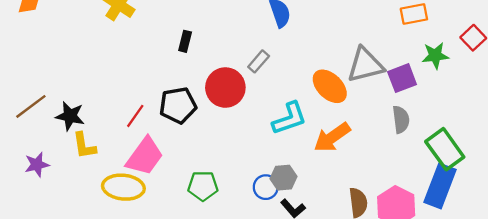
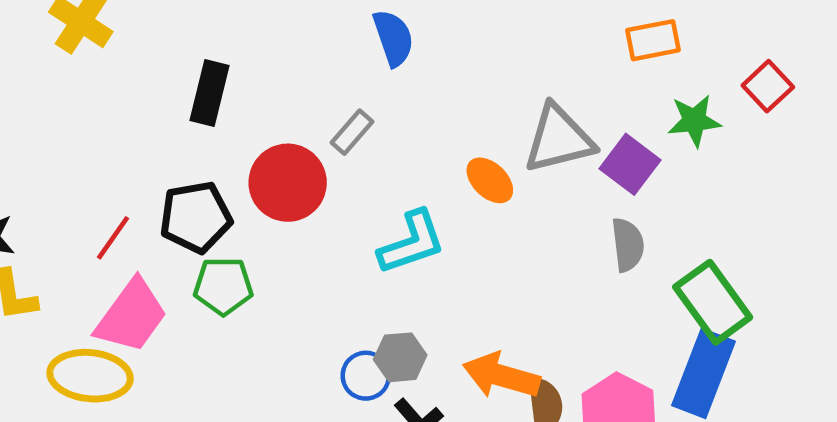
black rectangle: (185, 41) -> (210, 93), size x1.5
purple square: (402, 78) -> (630, 164), turned -32
orange ellipse: (330, 86) -> (490, 180), size x0.7
orange arrow: (332, 137) -> (501, 376), moved, turned 51
green pentagon: (203, 186) -> (223, 286), moved

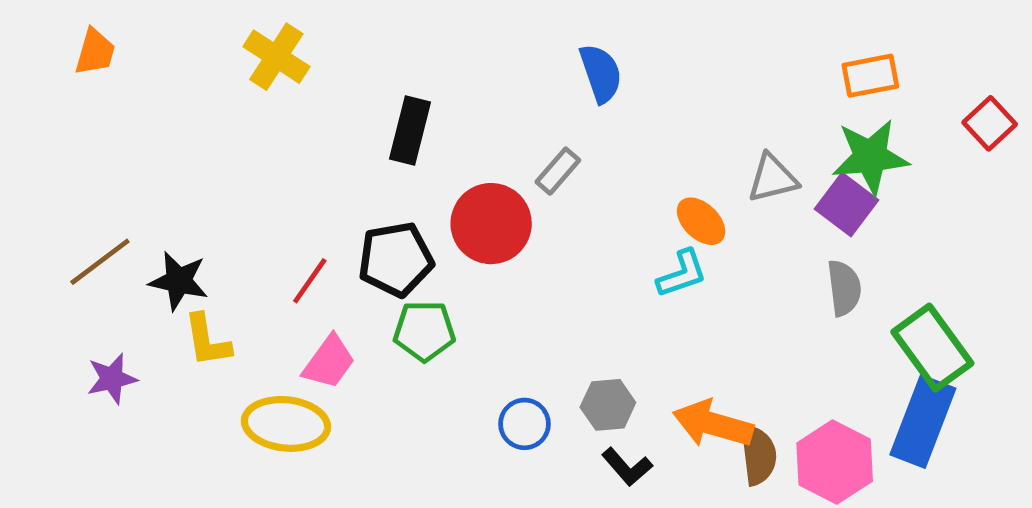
green star: (694, 121) -> (870, 157), moved, size x1.4
gray triangle: (559, 139) -> (773, 178), size x0.7
cyan L-shape: (412, 242) -> (682, 274), moved, size x0.7
pink trapezoid: (131, 316) -> (329, 362), size x0.7
blue circle: (366, 376) -> (524, 424), moved

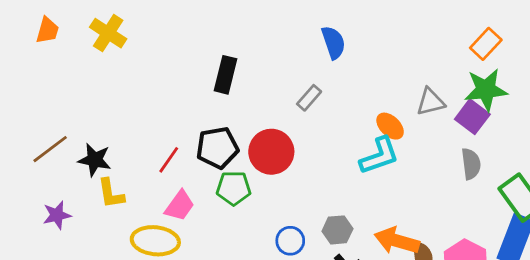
yellow cross: (276, 57) -> (108, 33), moved
orange rectangle: (870, 76) -> (486, 44), turned -36
red circle: (491, 224) -> (271, 152), moved
cyan L-shape: (682, 274) -> (379, 156), size x1.4

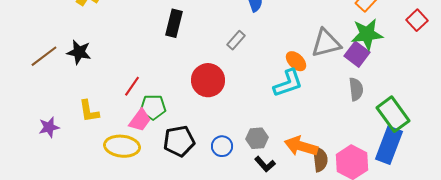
gray triangle: (431, 102) -> (326, 43), size x1.4
black pentagon: (217, 148) -> (179, 141), moved
brown line: (50, 149) -> (44, 56), moved
black star: (95, 160) -> (79, 52), moved
green pentagon: (234, 188) -> (153, 107), moved

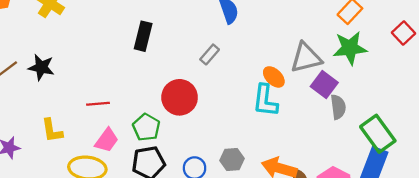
purple square: (357, 54) -> (324, 84), moved
cyan L-shape: (288, 83) -> (265, 101), turned 116
red line: (132, 86) -> (98, 104), turned 50
green pentagon: (153, 107) -> (146, 127), moved, turned 30

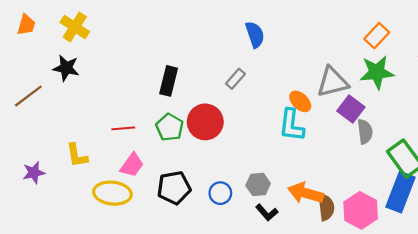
black rectangle: (143, 36) -> (169, 81), moved
black star: (41, 67) -> (66, 68), moved
green pentagon: (146, 127) -> (170, 127), moved

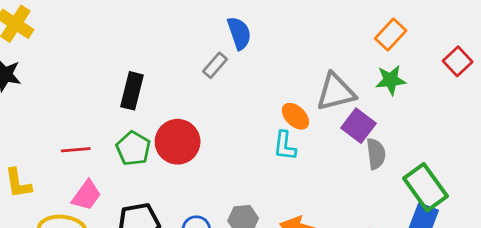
green star: (377, 72) -> (391, 80), size x0.7
gray rectangle: (235, 79) -> (215, 65), moved
cyan L-shape: (292, 125) -> (285, 146), size x0.7

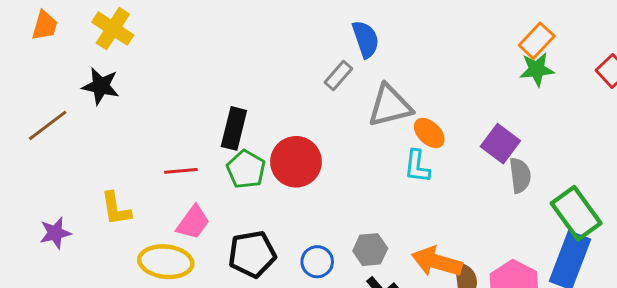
green star: (391, 80) -> (537, 69), moved
black rectangle: (132, 91) -> (234, 128), moved
gray triangle: (336, 92) -> (390, 106), moved

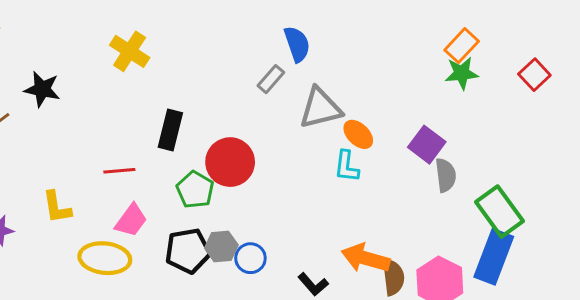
yellow cross: (113, 29) -> (130, 51), moved
green pentagon: (246, 169) -> (195, 190), moved
gray hexagon: (370, 250) -> (221, 247), moved

